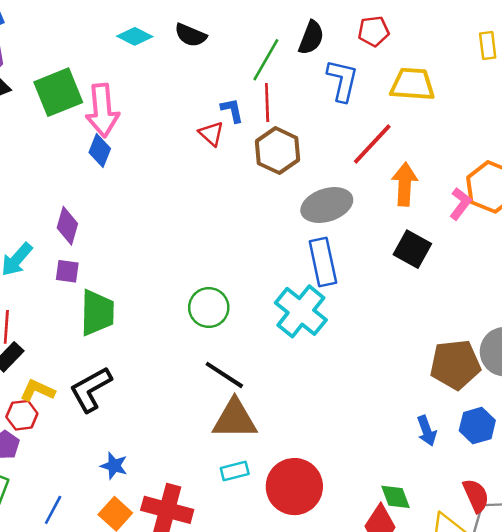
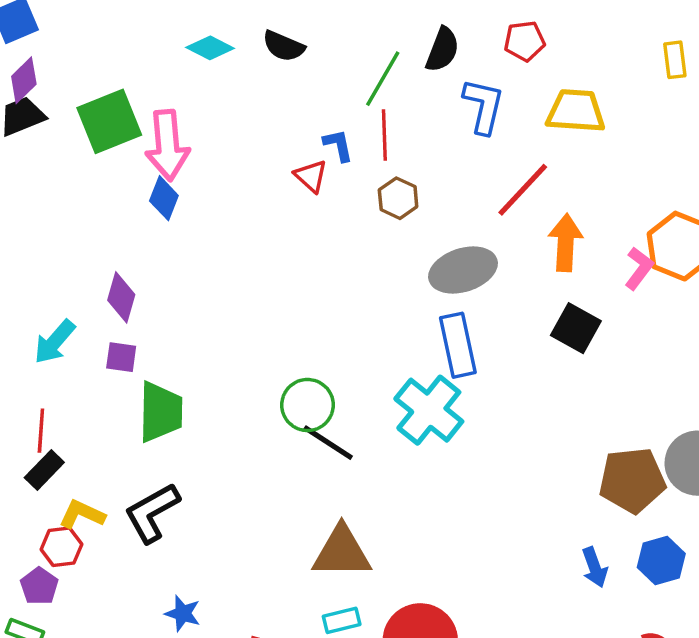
brown hexagon: (277, 151) -> (398, 198), size x0.7
black line: (224, 375) -> (328, 443), moved

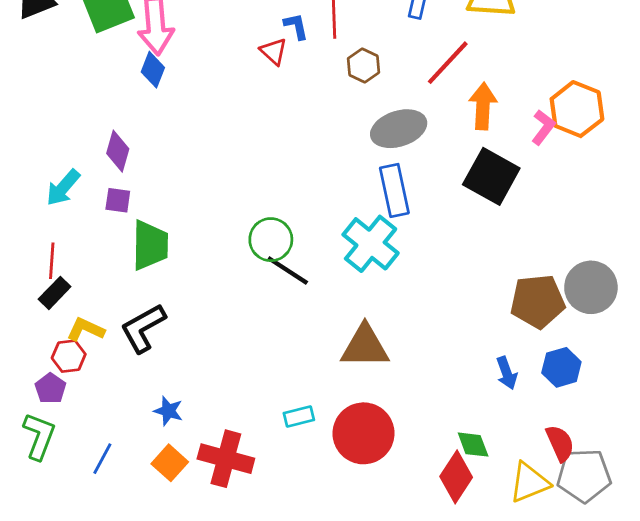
brown hexagon: (398, 198) -> (364, 65), moved
black square: (576, 328) -> (491, 176), size x1.4
brown triangle: (342, 552) -> (365, 346), moved

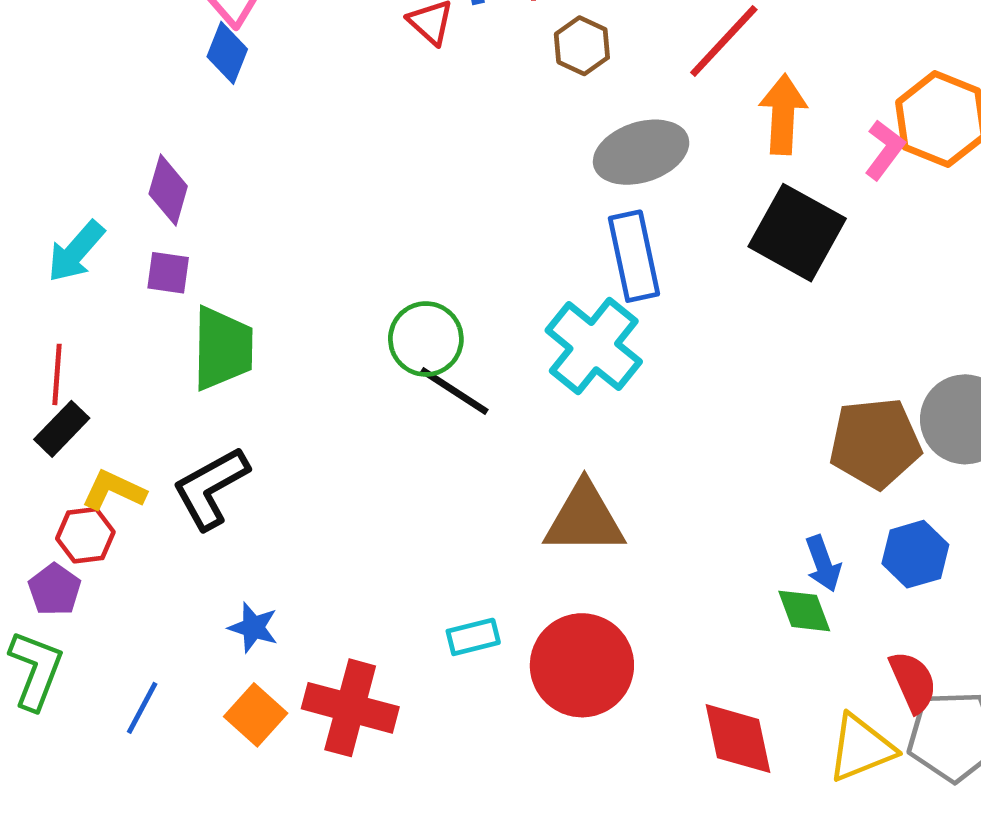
green diamond: (473, 445) -> (804, 611), moved
red diamond: (456, 477) -> (738, 739), turned -45

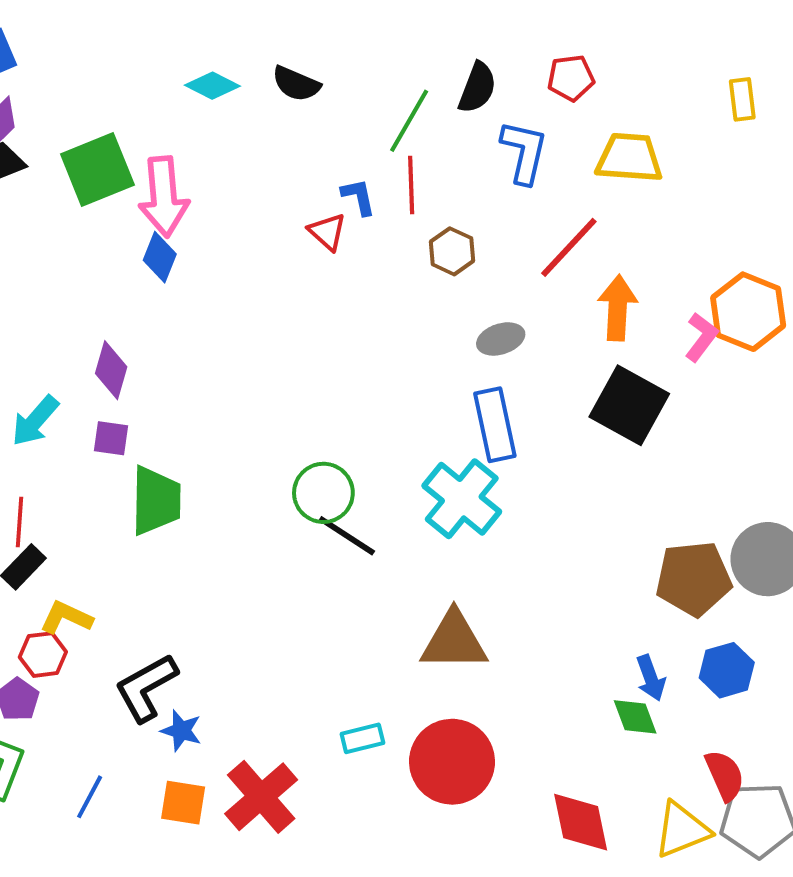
gray ellipse: (641, 152) -> (501, 339), size x0.6
black L-shape: (211, 488) -> (146, 688), moved
red cross: (350, 708) -> (261, 797), turned 34
orange square: (256, 715) -> (183, 803), turned -33

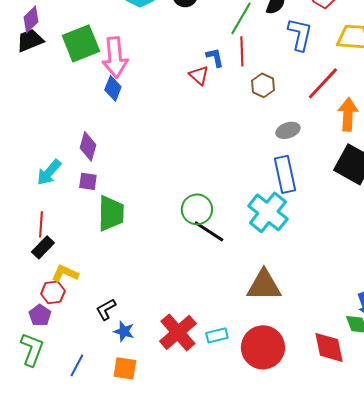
black L-shape: (146, 688) -> (106, 309), size x0.6
red cross: (261, 797) -> (178, 332), moved
red diamond: (581, 822) -> (329, 347), moved

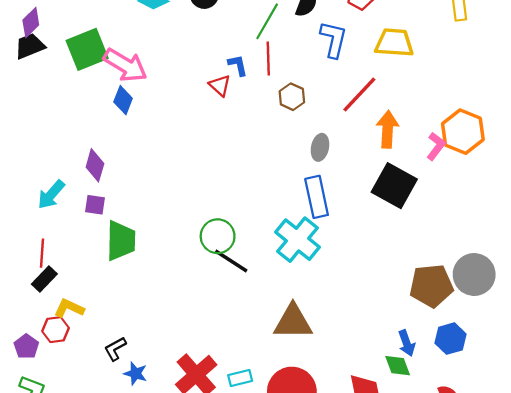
pink arrow: (115, 57) -> (125, 65), turned -54
gray ellipse: (288, 130) -> (320, 147), turned -60
purple pentagon: (40, 315) -> (26, 346), moved

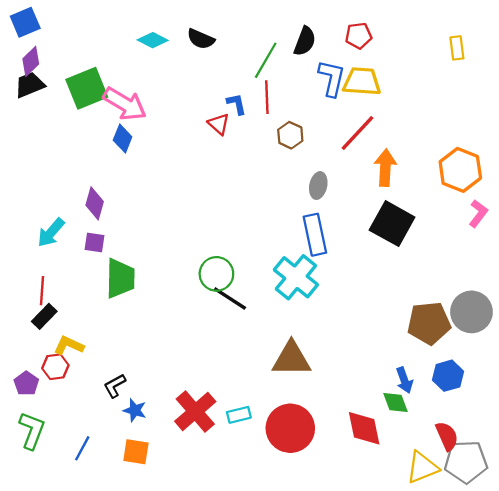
yellow trapezoid: (394, 43) -> (362, 82), moved
pink L-shape: (436, 146) -> (478, 213), moved

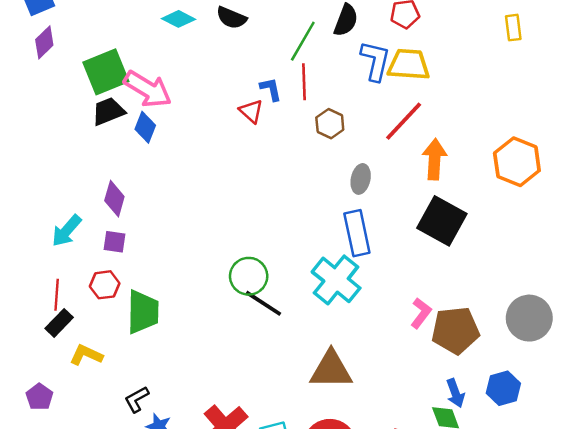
black trapezoid: (30, 85) -> (108, 111), moved
pink L-shape: (478, 213) -> (421, 313), moved
green trapezoid: (120, 278) -> (143, 312), moved
brown pentagon: (429, 323) -> (455, 330), moved
red hexagon: (55, 367) -> (105, 285), moved

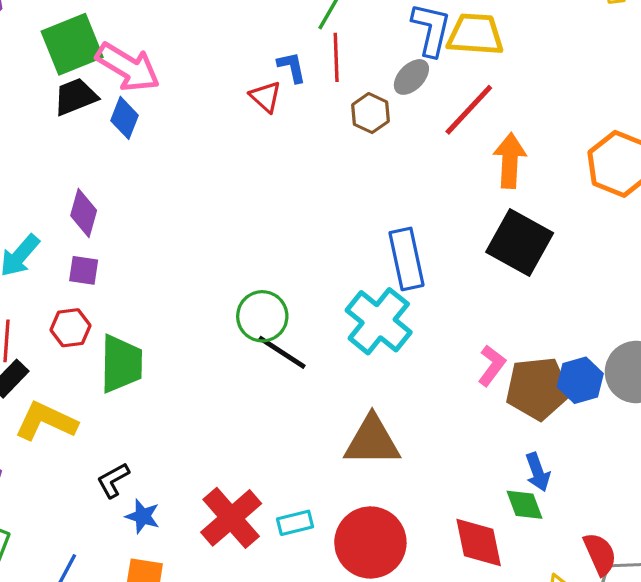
gray ellipse: (361, 179) -> (411, 77), moved, turned 32
yellow L-shape: (86, 355) -> (46, 421), size x1.4
blue hexagon: (503, 388) -> (580, 380), moved

